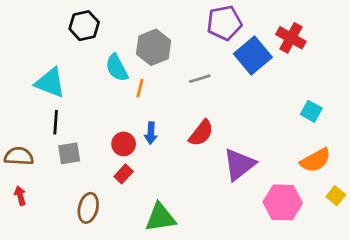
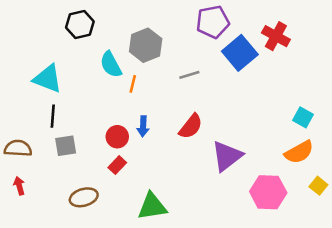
cyan square: (311, 111) -> (303, 117), moved
brown ellipse: (88, 208) -> (84, 197), turned 60

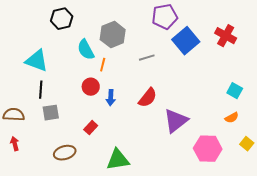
red cross: (276, 36) -> (226, 36), moved
red circle: (117, 137) -> (91, 87), moved
orange semicircle: (299, 152) -> (232, 118), size x0.6

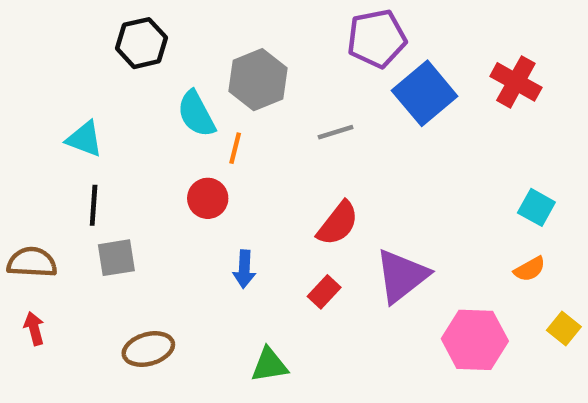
cyan triangle: (37, 61) -> (84, 139), size x0.7
blue arrow: (111, 98) -> (244, 269), moved
red rectangle: (91, 128) -> (324, 292), moved
green triangle: (118, 160) -> (269, 365), size x0.7

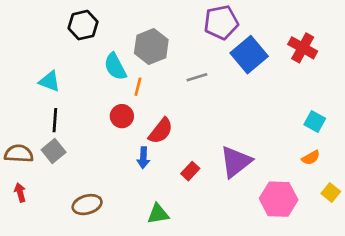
red semicircle: (338, 223) -> (161, 131), moved
gray square: (116, 258) -> (54, 151), moved, turned -30

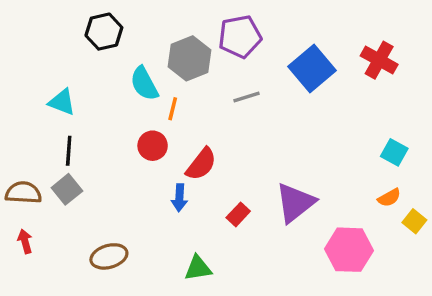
purple pentagon: (221, 22) -> (240, 37), moved
yellow square: (331, 192) -> (414, 221), moved

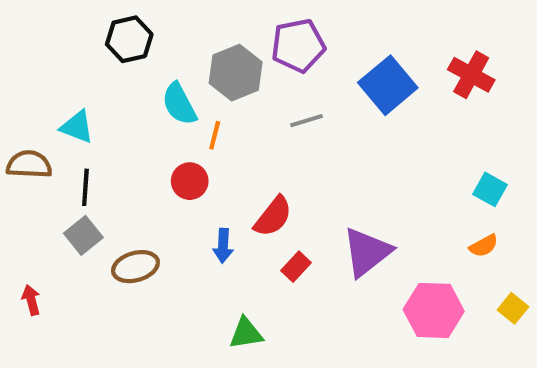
red semicircle: (201, 164) -> (273, 217), moved
brown semicircle: (23, 193) -> (29, 164), moved
yellow square: (414, 221) -> (513, 308), moved
brown ellipse: (109, 256) -> (135, 267), moved

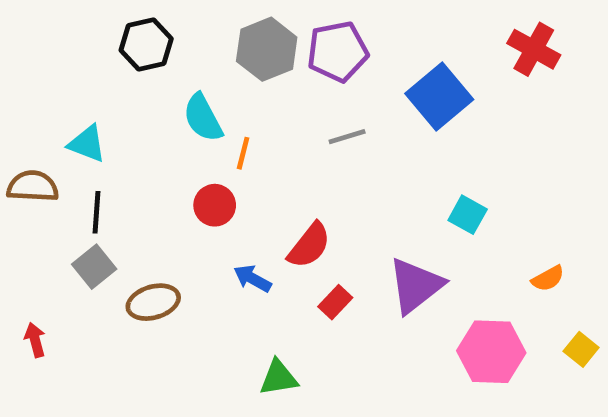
gray hexagon: (236, 73) -> (267, 49), moved
red cross: (471, 75) -> (534, 49), moved
cyan square: (490, 189) -> (468, 215), moved
blue arrow: (223, 246) -> (252, 278), turned 116

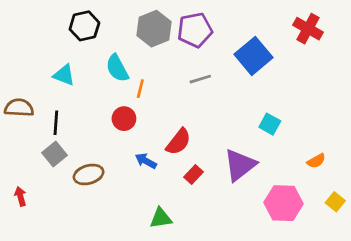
cyan triangle: (87, 144) -> (64, 75), moved

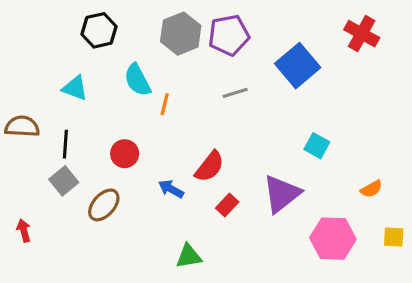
red circle: (124, 119) -> (125, 154), moved
brown ellipse: (89, 174) -> (104, 205), turned -32
yellow square: (335, 202) -> (394, 237), turned -36

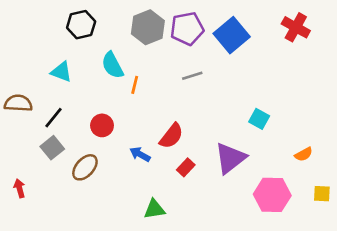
blue square: (298, 66) -> (232, 35), moved
black line: (65, 144) -> (54, 118), turned 35

